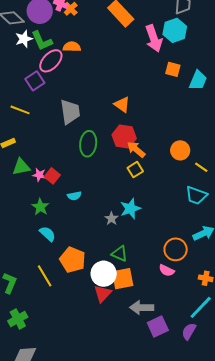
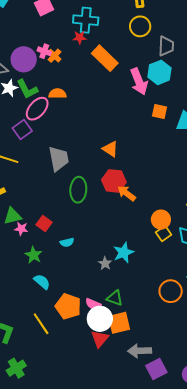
orange circle: (180, 150) -> (161, 220), moved
yellow square: (135, 170) -> (164, 233), moved
pink star: (39, 175) -> (21, 229), moved
pink semicircle: (167, 270) -> (93, 304), moved

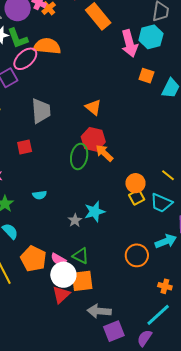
orange semicircle: (57, 94) -> (47, 46), size x1.5
green ellipse: (78, 190) -> (79, 156), moved
red square: (44, 223) -> (25, 147), moved, turned 35

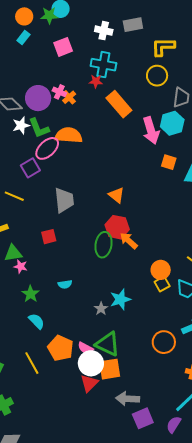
green triangle: (81, 256) -> (108, 344), size x1.5

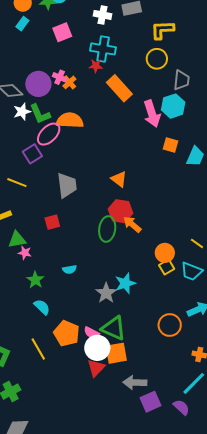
gray star: (101, 309) -> (106, 293), size x1.5
purple semicircle: (174, 425) -> (181, 407), turned 102

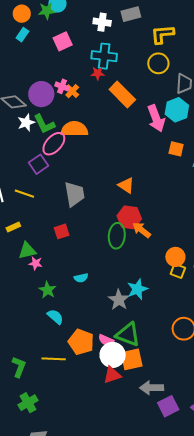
yellow square: (167, 267) -> (178, 271), turned -35
yellow line: (38, 349) -> (54, 359), turned -55
red triangle: (96, 368) -> (112, 375), turned 30

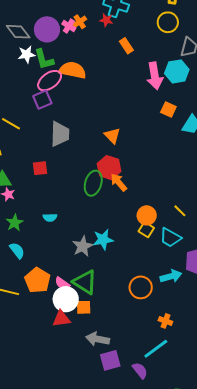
orange cross: (72, 91) -> (80, 22), moved
orange rectangle: (122, 95) -> (126, 46), size x0.6
purple square: (38, 164) -> (42, 100), moved
orange square: (132, 359) -> (84, 307), size x0.7

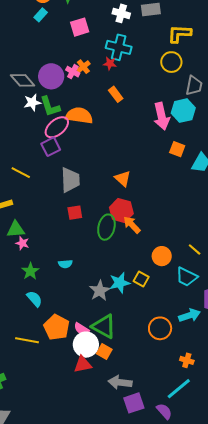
orange rectangle: (126, 46) -> (116, 94), moved
red square: (40, 168) -> (75, 213), moved
yellow square: (146, 230) -> (141, 279), moved
orange square: (84, 307) -> (104, 352), turned 35

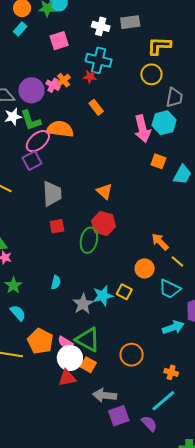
orange arrow: (132, 225) -> (160, 242), moved
cyan semicircle: (65, 264) -> (56, 282), moved, turned -72
orange circle: (160, 328) -> (132, 355), moved

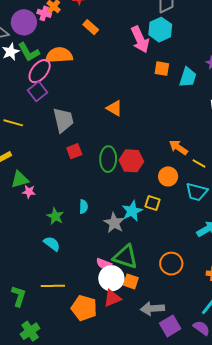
red hexagon: (104, 224) -> (131, 161), moved
green star: (13, 285) -> (55, 216), moved
orange pentagon: (40, 341) -> (84, 308), moved

